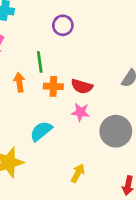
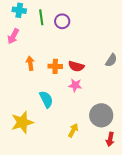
green line: (40, 62) -> (41, 17), moved
cyan semicircle: (41, 131) -> (46, 99), turned 102
gray circle: (116, 131) -> (101, 115), moved

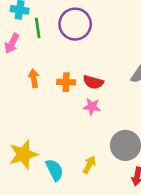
green line: (41, 17) -> (38, 28), moved
purple circle: (62, 21) -> (75, 24), size x1.6
cyan semicircle: (46, 99) -> (54, 170), moved

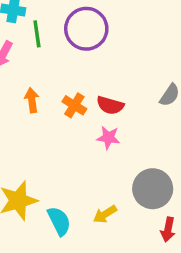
orange cross: (66, 82) -> (74, 105), turned 30
yellow arrow: (89, 165) -> (105, 214), turned -150

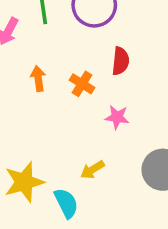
red semicircle: (110, 105) -> (121, 61), moved, turned -100
yellow arrow: (105, 214) -> (92, 170), moved

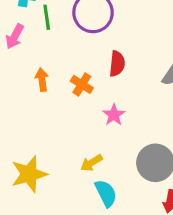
pink star: (117, 117) -> (114, 115), turned 30
cyan semicircle: (66, 203) -> (106, 193), moved

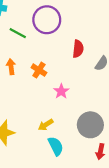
green line: (47, 17) -> (18, 33), moved, turned -54
red semicircle: (117, 64) -> (78, 49), moved

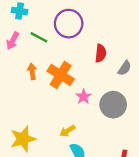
orange cross: (39, 70) -> (61, 75), size x1.6
gray circle: (90, 125) -> (113, 105), moved

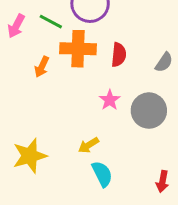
red semicircle: (101, 53) -> (119, 55), moved
orange arrow: (32, 72) -> (42, 67), turned -147
orange cross: (61, 75) -> (78, 49), moved, turned -30

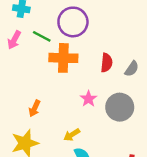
red semicircle: (119, 55) -> (107, 63), moved
orange arrow: (42, 67) -> (35, 108), moved

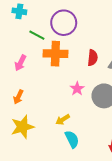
pink arrow: (14, 40) -> (20, 63), moved
orange arrow: (35, 108) -> (18, 97), moved

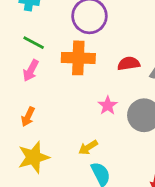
green line: (37, 35) -> (34, 43), moved
red semicircle: (93, 58) -> (129, 64), turned -105

